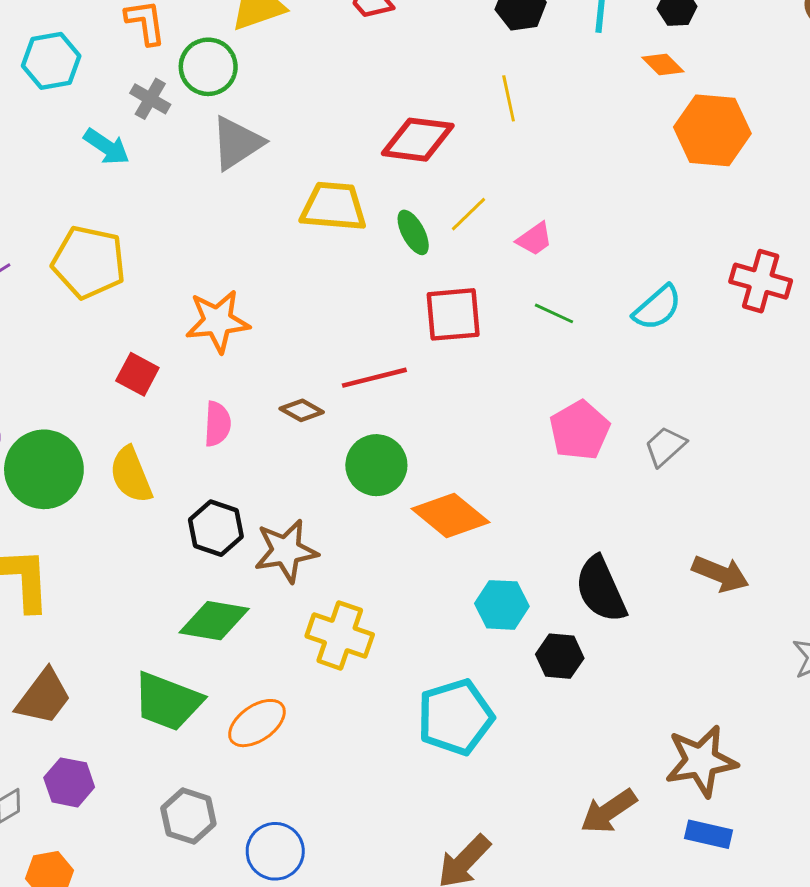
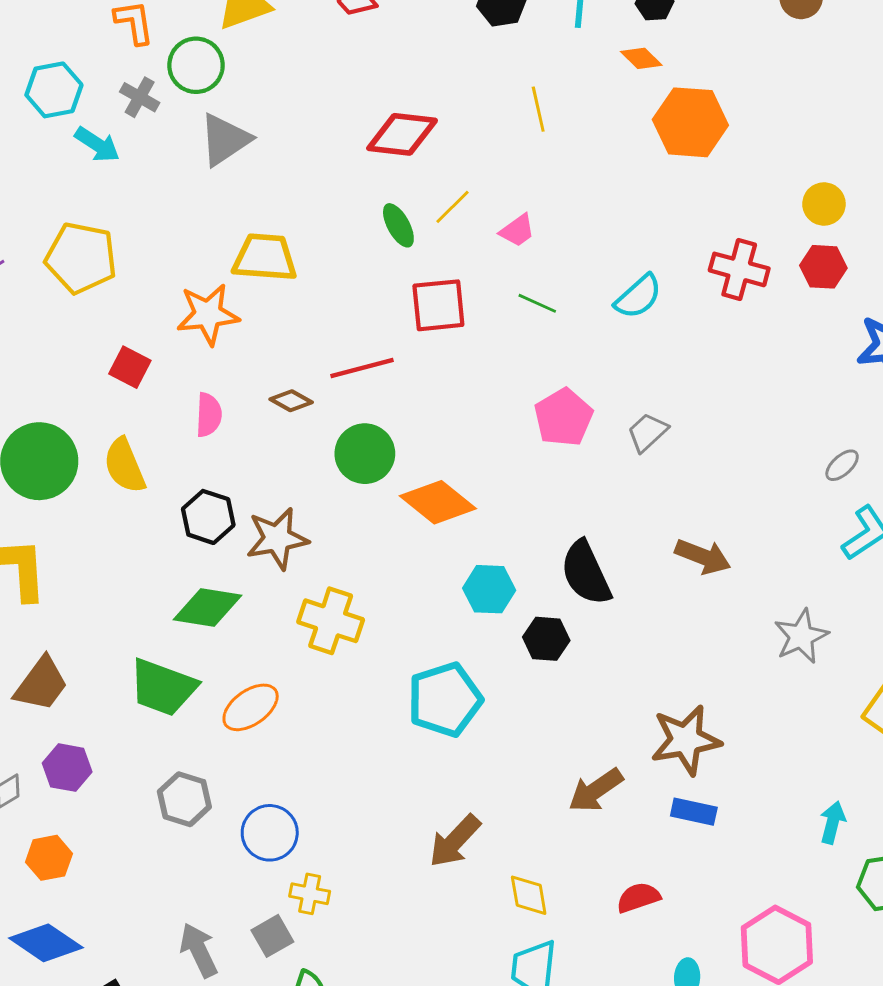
cyan hexagon: (51, 61) -> (54, 90), moved
yellow line: (509, 98) -> (538, 109), moved
yellow trapezoid: (334, 207) -> (265, 257), moved

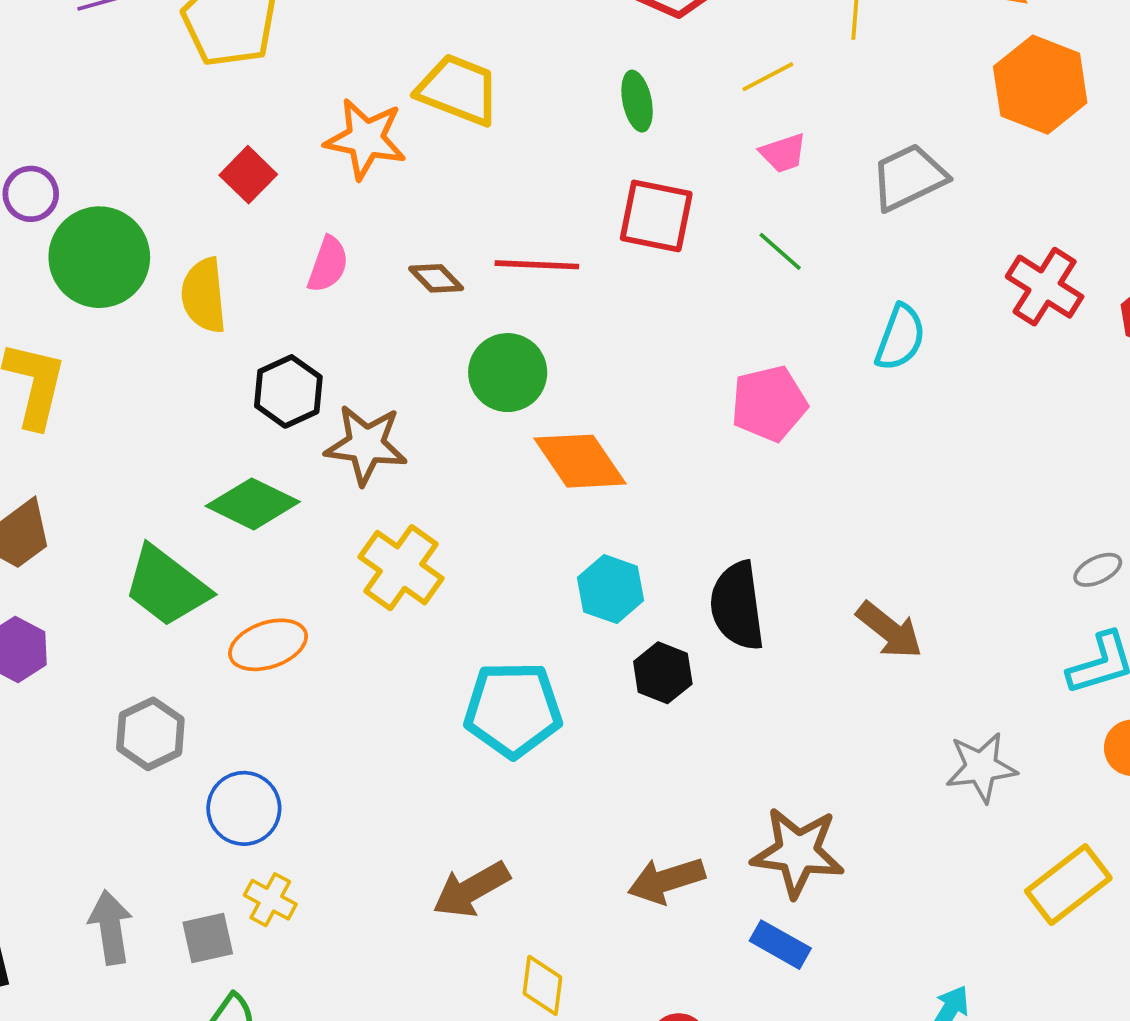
yellow line: (452, 207) -> (768, 77), moved
cyan semicircle: (638, 297) -> (900, 337), moved, turned -45
gray trapezoid: (647, 432) -> (909, 177), moved, size x1.4

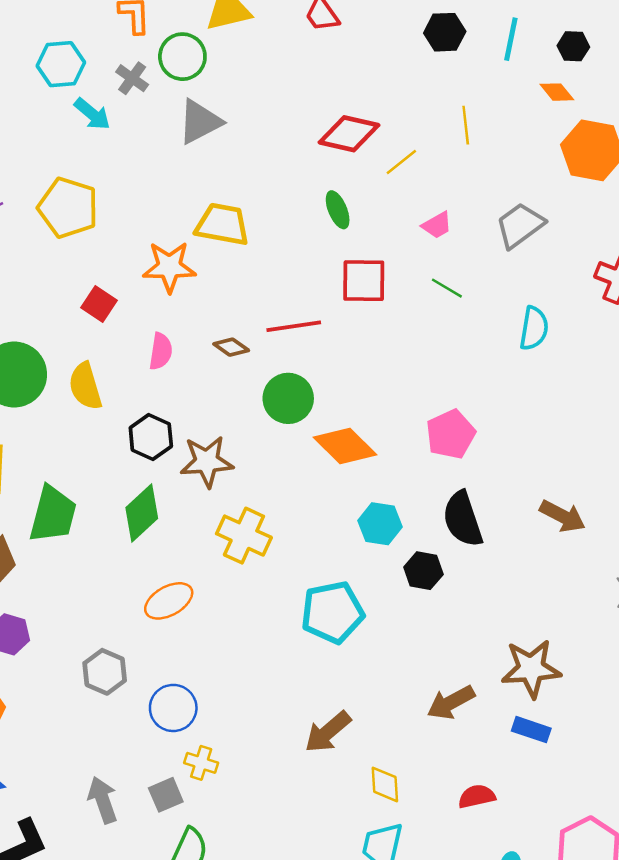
yellow line: (768, 77) -> (401, 162), moved
pink pentagon: (769, 404) -> (451, 434), moved
green diamond: (253, 504) -> (142, 513), turned -58
green trapezoid: (167, 586) -> (53, 514), moved, turned -102

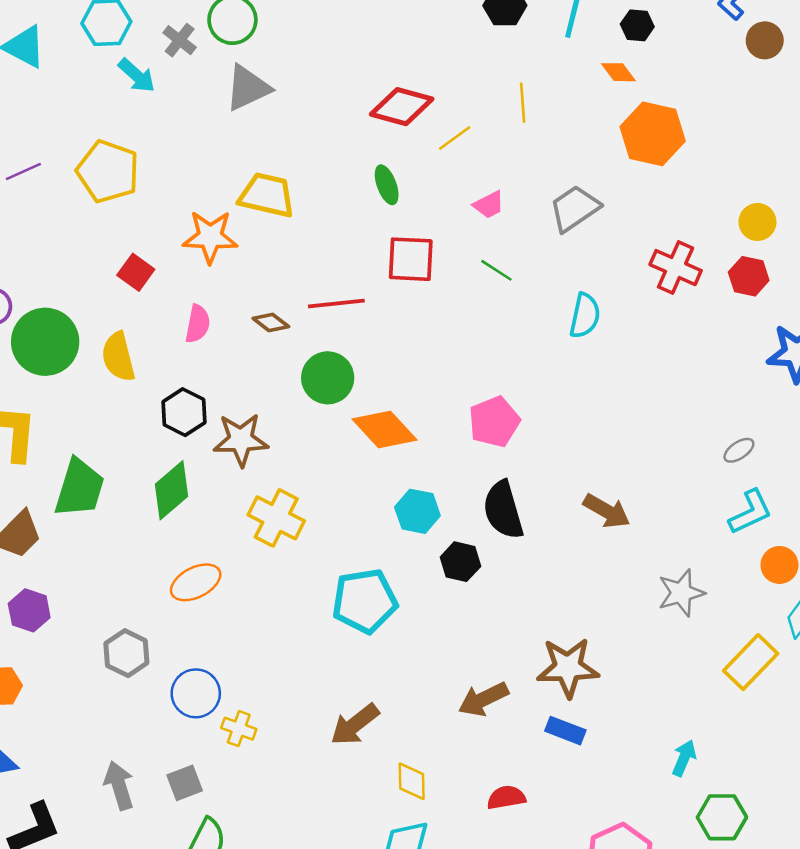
yellow cross: (201, 763) -> (239, 729), moved

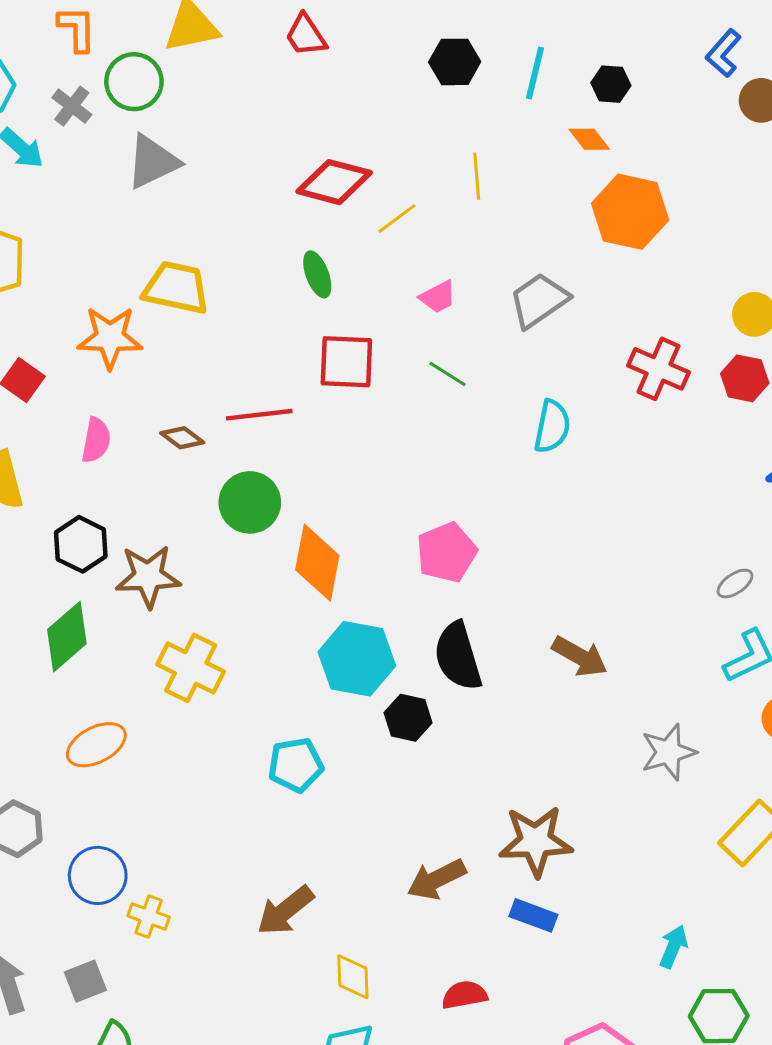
orange diamond: (385, 429) -> (317, 563), turned 54
cyan hexagon: (417, 511) -> (357, 659), size x1.4
cyan pentagon: (365, 601) -> (296, 765), size x0.7

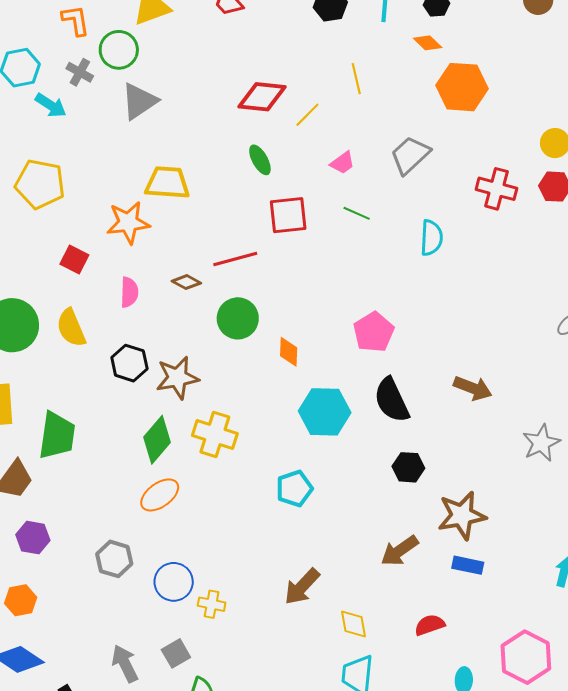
orange diamond: (317, 563) -> (289, 352), size x0.6
green diamond: (67, 637) -> (157, 440), moved
black hexagon: (408, 718) -> (408, 467), moved

